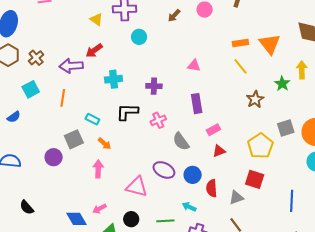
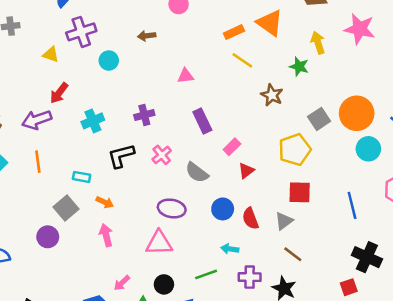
brown arrow: (174, 15) -> (147, 36), moved, turned 56
yellow pentagon: (260, 146) -> (295, 150), turned 30
purple ellipse: (164, 170) -> (172, 208), moved

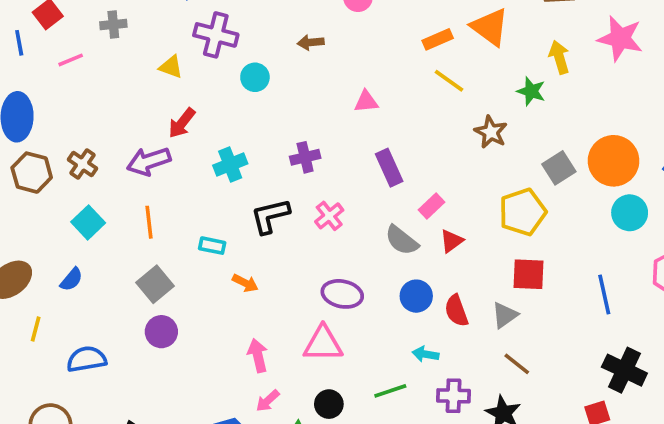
purple cross: (81, 32) -> (216, 35), turned 32
gray semicircle: (197, 172) -> (402, 240), moved
gray square: (66, 208) -> (155, 284), moved
pink arrow: (106, 235) -> (258, 356), moved

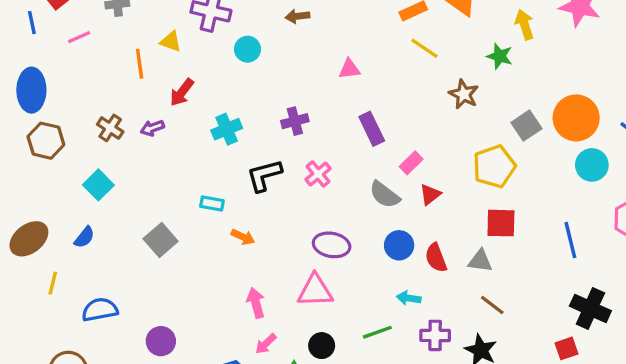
purple arrow: (149, 161) -> (152, 128), size x0.6
brown cross: (83, 164) -> (110, 128), moved
orange line: (149, 222) -> (140, 64), moved
gray triangle: (505, 315) -> (480, 261), turned 44
purple circle: (161, 332) -> (161, 341), moved

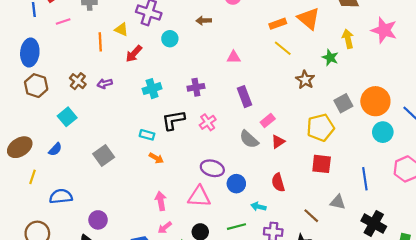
red arrow: (182, 92) -> (134, 54), moved
cyan rectangle: (212, 203) -> (147, 135), moved
blue circle: (399, 245) -> (236, 184), moved
gray triangle: (480, 261) -> (338, 202), moved

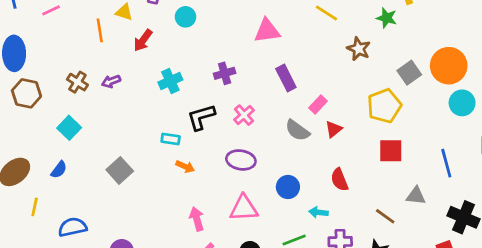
pink triangle: (234, 57) -> (267, 31), size x1.5
purple ellipse: (212, 168) -> (241, 160), moved

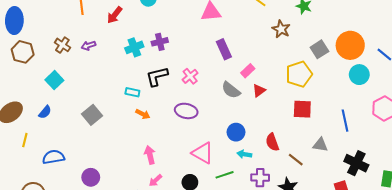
purple cross: (225, 73) -> (160, 42), moved
red semicircle: (339, 180) -> (272, 142), moved
blue circle: (288, 187) -> (236, 132), moved
pink triangle: (244, 208) -> (203, 153), moved, turned 30

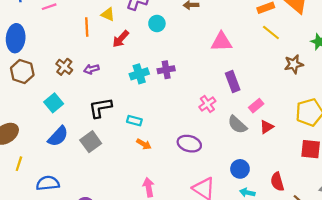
brown star: (281, 29) -> (294, 64), turned 30
black L-shape: (157, 76) -> (100, 108), moved
pink cross: (190, 76) -> (207, 104), moved
blue semicircle: (45, 112) -> (58, 136), moved, size x1.5

